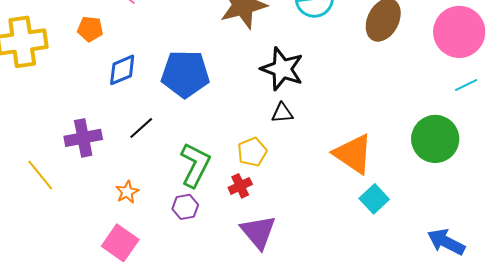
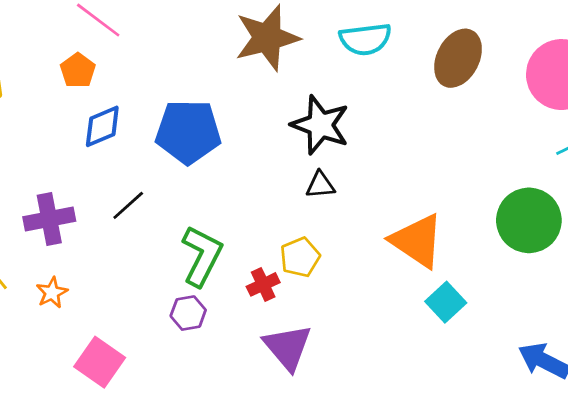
orange pentagon: (90, 29) -> (78, 70), moved, turned 30
yellow pentagon: (252, 152) -> (300, 257), moved
orange star: (127, 192) -> (52, 293), moved

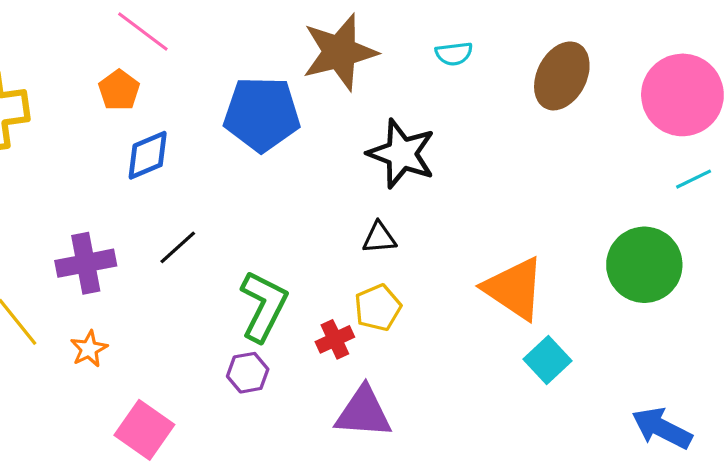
cyan semicircle: (365, 39) -> (454, 54), size x0.6
blue pentagon: (188, 132) -> (262, 114), moved
black triangle: (320, 185) -> (379, 238), moved
purple triangle: (288, 347) -> (363, 412), turned -46

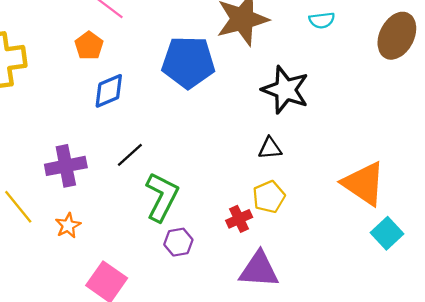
green L-shape: (263, 306) -> (162, 197), moved

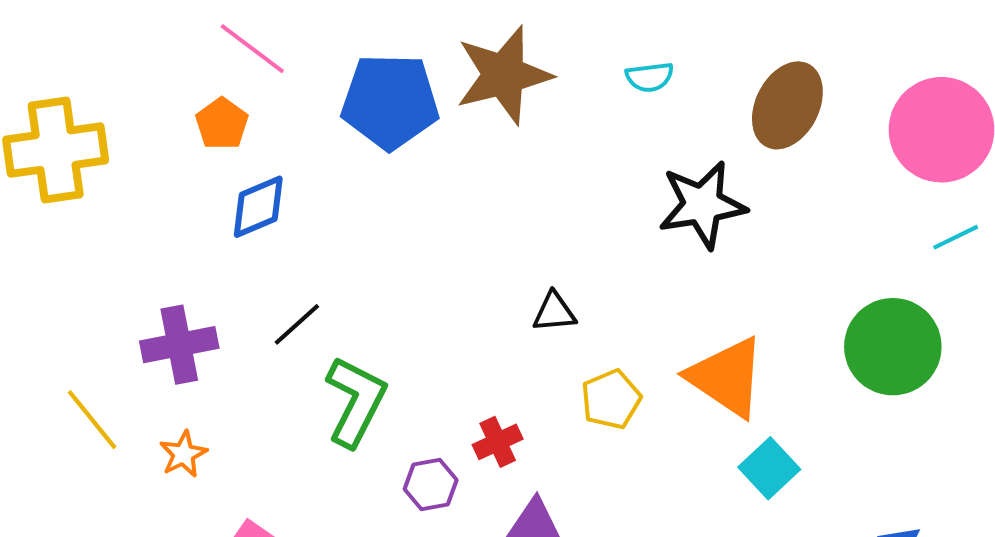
blue pentagon: (188, 62) -> (390, 101), moved
black star: (285, 90) -> (702, 205), moved, turned -30
yellow pentagon: (269, 197) -> (611, 399), moved
purple hexagon: (178, 242) -> (431, 484), moved

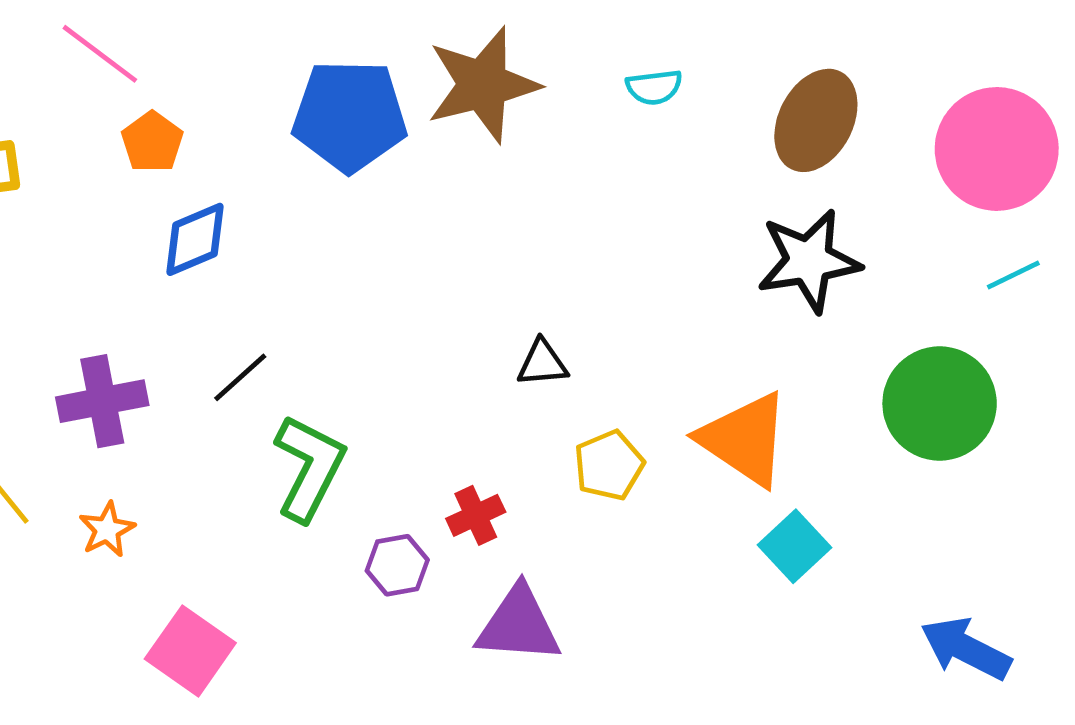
pink line: (252, 49) -> (100, 54), moved
black star: (702, 205) -> (809, 261), moved

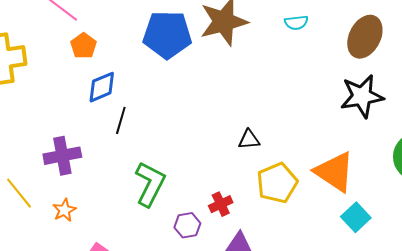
black line: (240, 377) -> (121, 120), moved, turned -32
yellow pentagon: (609, 465) -> (277, 183), size x1.4

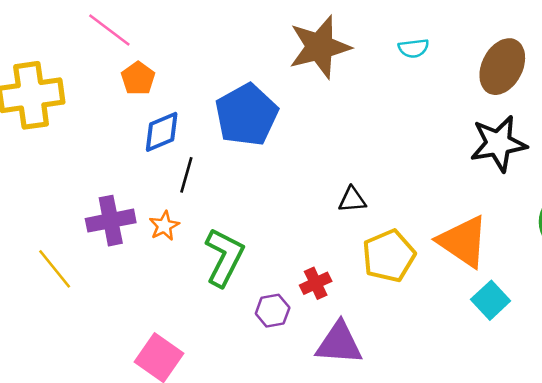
blue pentagon: (167, 35) -> (246, 115), moved, turned -30
orange star: (64, 210) -> (164, 226), moved

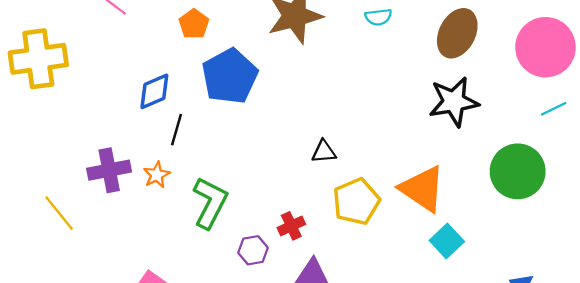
orange pentagon: (138, 78) -> (194, 24), moved

